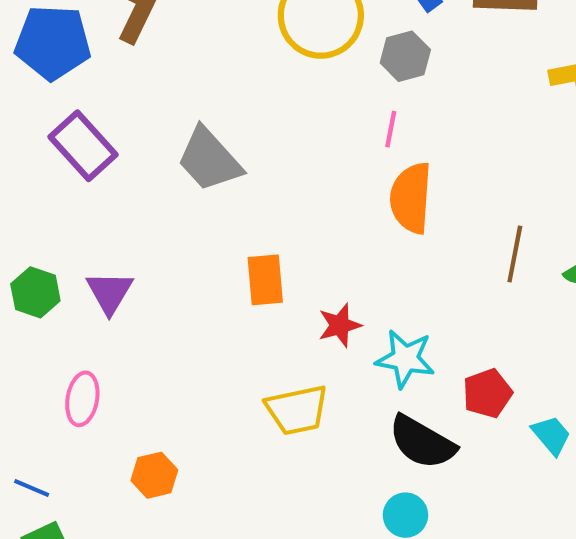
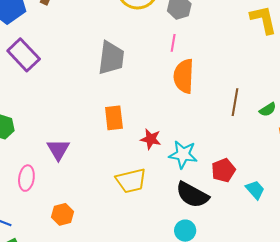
gray trapezoid: (209, 159) -> (111, 58), moved, turned -129
purple triangle: (109, 292) -> (58, 149), moved
red star: (340, 325) -> (151, 139), turned 30

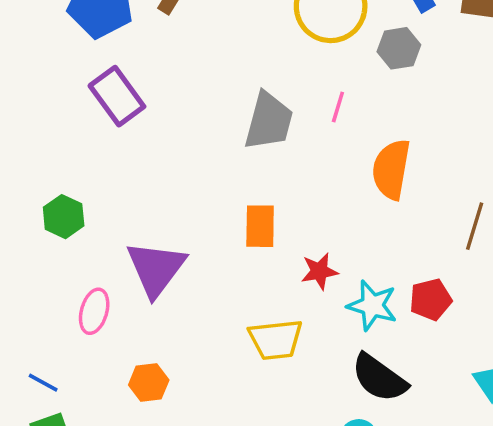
pink line: (173, 43) -> (338, 107), moved
red star: (151, 139) -> (319, 271), turned -30
purple triangle: (58, 149) -> (156, 269), size x1.5
red pentagon: (223, 170) -> (431, 300), moved

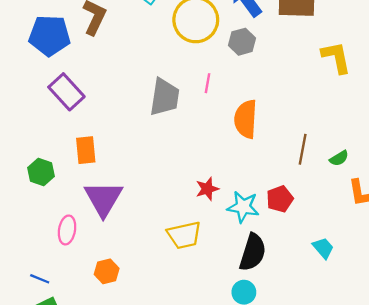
orange rectangle: (260, 226) -> (86, 150), moved
black semicircle: (379, 378) -> (253, 252), turned -102

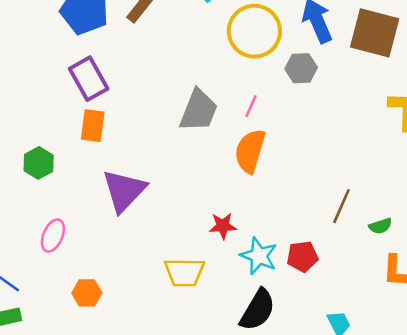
orange semicircle: (246, 119) -> (250, 151), moved
orange rectangle: (86, 150) -> (93, 126), moved
purple triangle: (103, 199) -> (124, 191), moved

